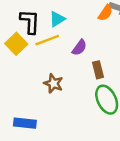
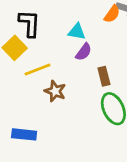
cyan triangle: (57, 19) -> (77, 32), moved, turned 42
yellow line: (47, 40) -> (38, 69), moved

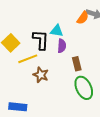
black L-shape: (29, 23) -> (41, 40), moved
purple semicircle: (84, 52) -> (62, 46), turned -32

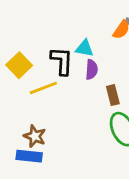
brown star: (41, 75) -> (35, 136), moved

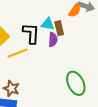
brown rectangle: (113, 95) -> (59, 28), moved

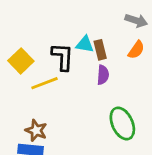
orange semicircle: (75, 11) -> (136, 50), moved
purple semicircle: (53, 40) -> (103, 75), moved

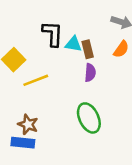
black L-shape: (63, 57) -> (53, 34), moved
green ellipse: (122, 124) -> (89, 118), moved

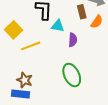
cyan triangle: (73, 44) -> (58, 26), moved
brown rectangle: (88, 49) -> (82, 12), moved

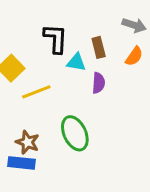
brown rectangle: (82, 12) -> (99, 47), moved
green ellipse: (72, 75) -> (75, 133), moved

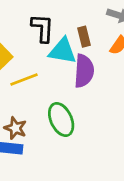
cyan triangle: (76, 62) -> (63, 51), size x1.5
purple semicircle: (99, 83) -> (84, 71), size x1.6

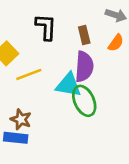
cyan triangle: (63, 51) -> (68, 85), moved
green ellipse: (61, 120) -> (84, 101), moved

